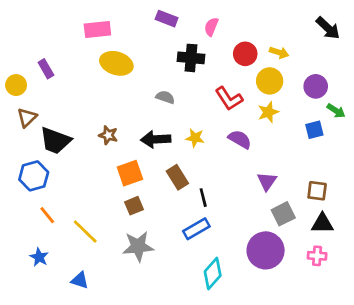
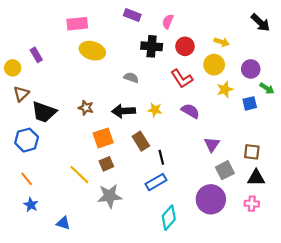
red circle: (245, 54) -> (185, 46), moved
yellow star: (268, 112) -> (225, 89), moved
orange line: (47, 215) -> (27, 179), moved
yellow line: (85, 231) -> (79, 175), moved

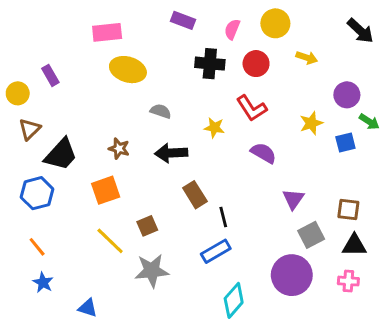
yellow circle: (214, 65) -> (275, 23), moved
gray semicircle: (131, 78) -> (161, 111), moved
yellow star: (155, 110) -> (214, 128), moved
black trapezoid: (44, 112) -> (61, 154), turned -68
orange square: (103, 138) -> (106, 190), moved

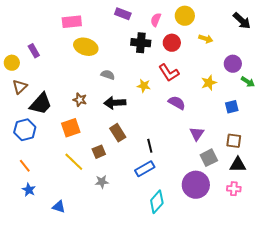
blue square: (345, 143) -> (232, 107), moved
brown rectangle: (195, 195) -> (118, 133), moved
gray star: (152, 271) -> (102, 182), size x0.6

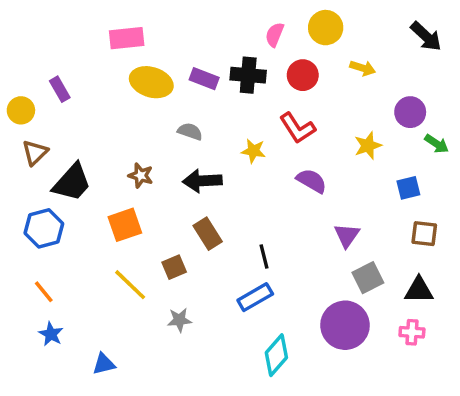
purple rectangle: (123, 14) -> (204, 79), moved
brown square: (234, 141) -> (424, 234), moved
blue triangle: (59, 207) -> (104, 364), turned -32

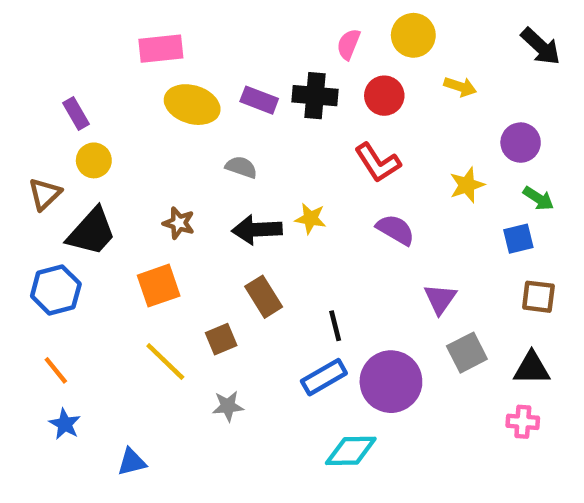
yellow circle: (21, 110) -> (94, 160), moved
green arrow: (437, 144) -> (538, 198), moved
yellow star: (253, 151) -> (311, 219), moved
purple circle: (345, 325) -> (391, 382), moved
cyan diamond: (276, 355) -> (351, 451), turned 48

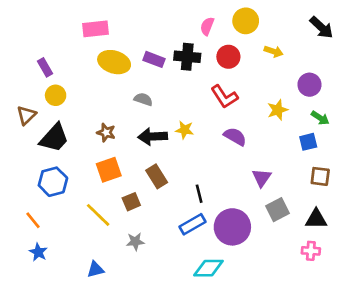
orange square: (159, 286) -> (109, 170), moved
blue hexagon: (56, 290) -> (53, 182), moved
blue triangle: (132, 462) -> (95, 269), moved

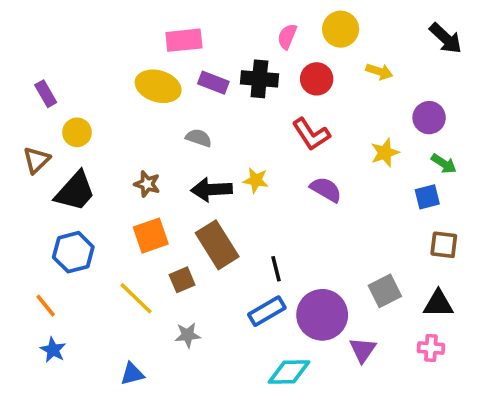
pink rectangle: (95, 29) -> (184, 40), moved
purple rectangle: (45, 67) -> (46, 94), moved
brown rectangle: (157, 176) -> (217, 245), size x1.4
purple triangle: (262, 178) -> (363, 350), moved

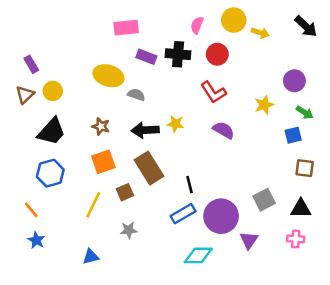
yellow arrow: (379, 72) -> (260, 33), moved
yellow ellipse: (158, 86) -> (108, 76), moved
brown triangle: (36, 160) -> (25, 95), moved
yellow line: (136, 298) -> (93, 205), turned 72

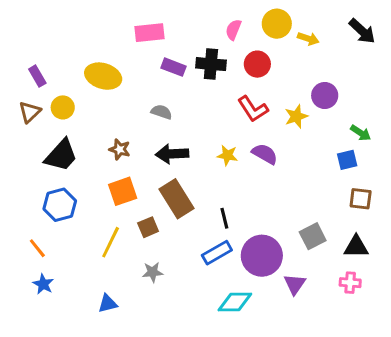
yellow ellipse: (108, 76) -> (103, 76), moved
purple circle: (294, 81) -> (325, 95), moved
yellow star: (264, 105) -> (296, 116), moved
yellow star: (176, 124) -> (227, 155), moved

